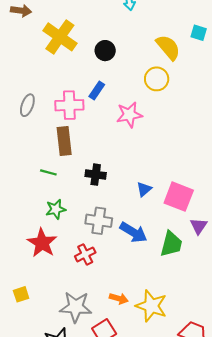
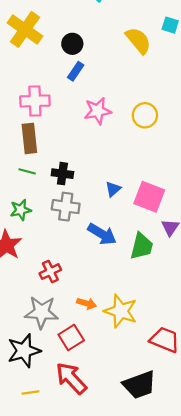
yellow circle: (157, 79) -> (145, 115), moved
blue rectangle: (97, 90) -> (76, 71), moved
green line: (48, 172) -> (27, 171), moved
gray cross: (99, 221) -> (66, 207), moved
red cross: (85, 254) -> (50, 272), moved

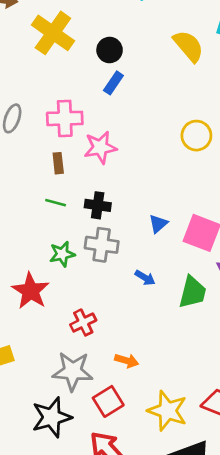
pink star: (98, 111) -> (100, 147), moved
brown rectangle: (29, 138) -> (58, 163), size x0.6
green star: (21, 210) -> (62, 254), moved
blue arrow: (102, 234) -> (145, 278), size x0.6
yellow star: (121, 311) -> (167, 411), moved

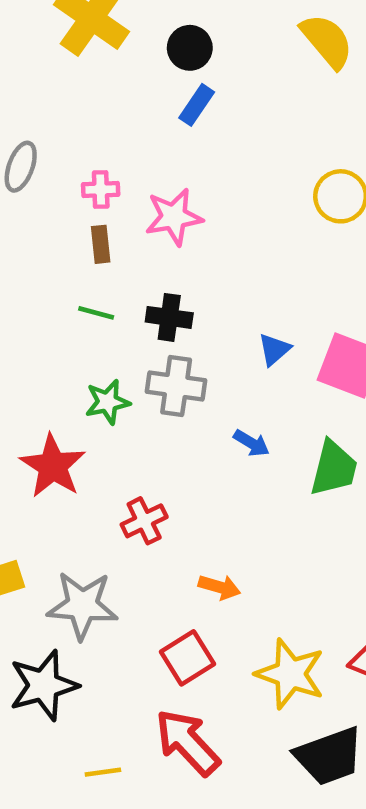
pink cross: (65, 118) -> (101, 189), moved, size x0.6
gray star: (73, 371) -> (82, 605), moved
black star: (52, 417) -> (44, 685), moved

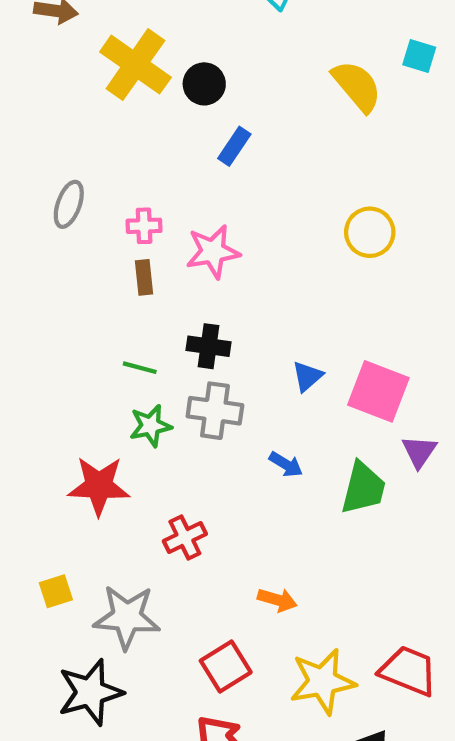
black circle: (190, 48) -> (204, 84), moved
green line: (96, 313) -> (140, 368), moved
red star: (53, 466) -> (99, 486), turned -30
orange arrow: (219, 587) -> (277, 600), moved
yellow star: (290, 674) -> (322, 682), turned -30

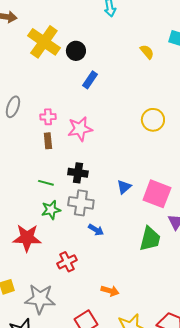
yellow semicircle: (357, 86) -> (147, 52), size x0.6
blue arrow: (286, 464) -> (96, 230), moved

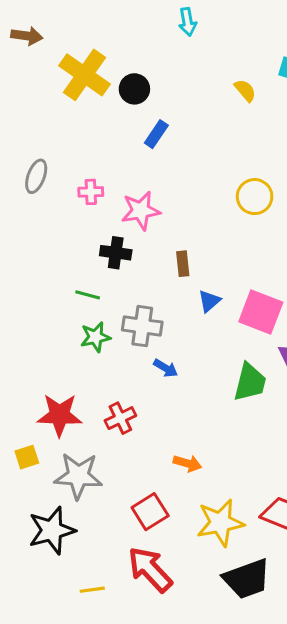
brown rectangle: (48, 141) -> (183, 264), moved
black cross: (78, 173) -> (116, 253), moved
red star: (27, 238) -> (60, 415), moved

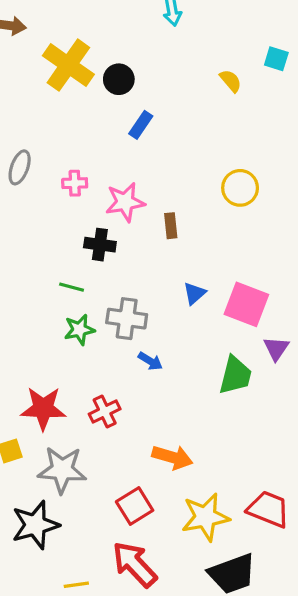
brown rectangle: (183, 264) -> (171, 226), moved
orange arrow: (187, 463) -> (172, 457), size x1.4

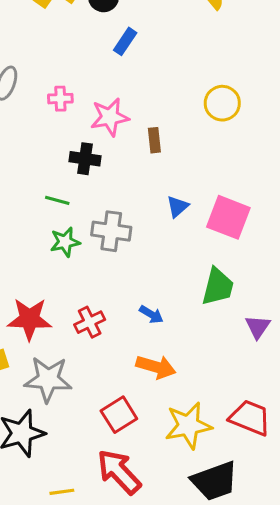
purple triangle: (276, 349) -> (258, 327), moved
blue arrow: (150, 361) -> (151, 314), moved

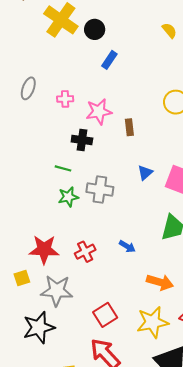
orange arrow: (156, 367) -> (160, 282), moved

